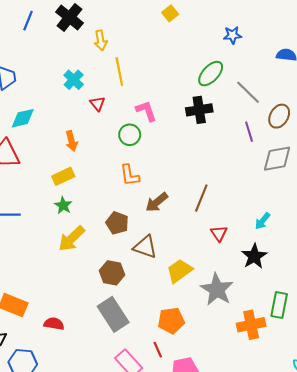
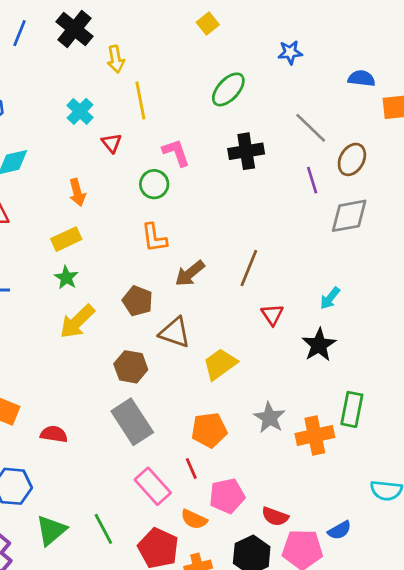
green ellipse: (211, 74) -> (228, 89), moved
gray star: (217, 289) -> (270, 418), moved, size x0.7

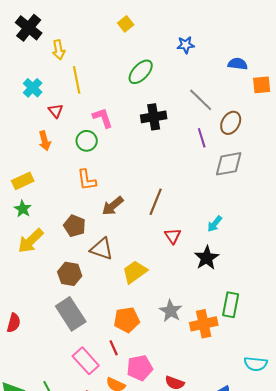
orange arrow: (77, 192) -> (45, 141), moved
red semicircle: (54, 434) -> (14, 323), turned 96

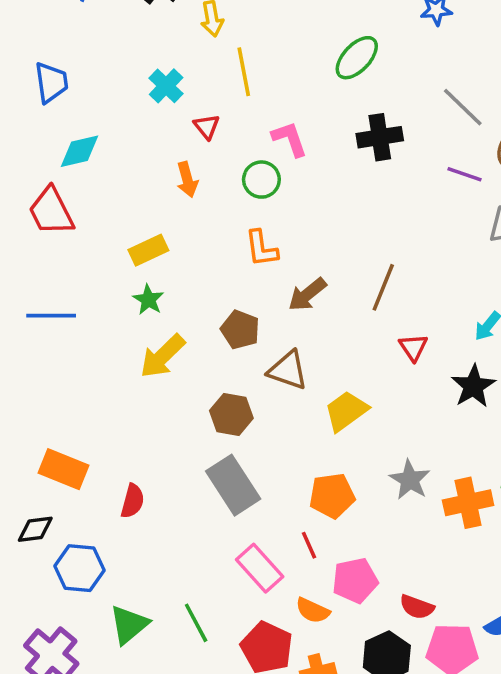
purple line: (202, 138) -> (465, 174), turned -54

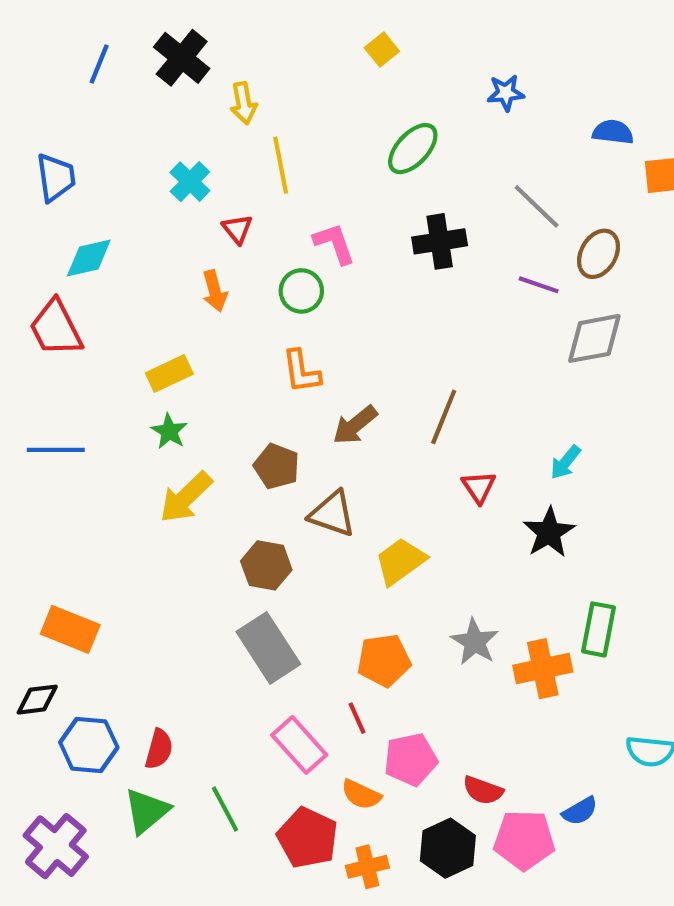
red semicircle: (132, 501) -> (159, 749), moved

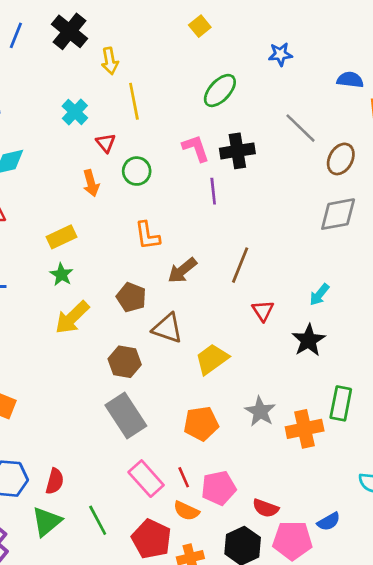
pink L-shape: (334, 244) -> (196, 148), moved
purple line: (539, 285) -> (213, 191), moved, turned 65
green circle: (301, 291) -> (137, 171), moved
red line: (357, 718) -> (184, 477), moved

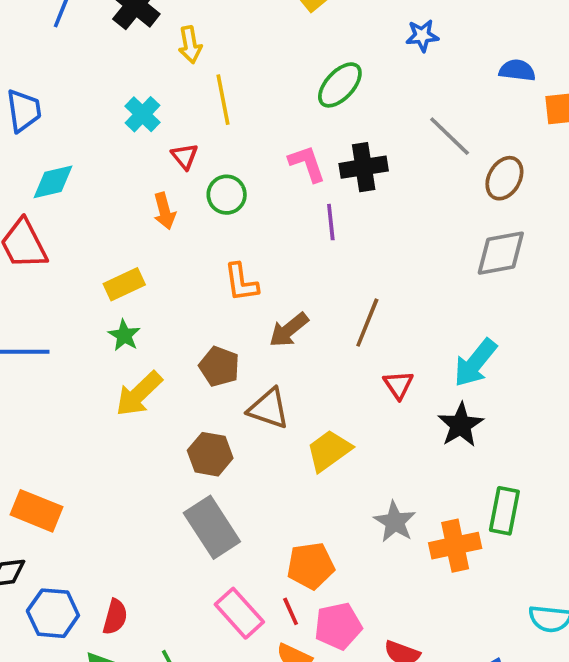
cyan arrow: (319, 295) -> (475, 363), size x1.6
orange pentagon: (201, 424) -> (311, 566), moved

